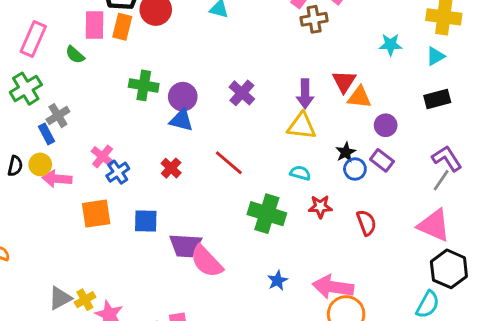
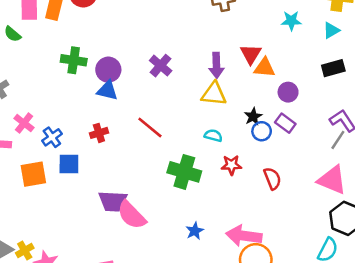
pink cross: (103, 157) -> (24, 123), moved
red cross: (171, 168) -> (99, 133), turned 30
blue square: (146, 221) -> (69, 164), moved

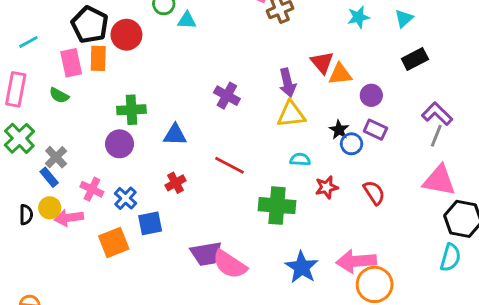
purple circle: (108, 70) -> (120, 144), moved
blue star: (195, 231) -> (302, 267), size x1.6

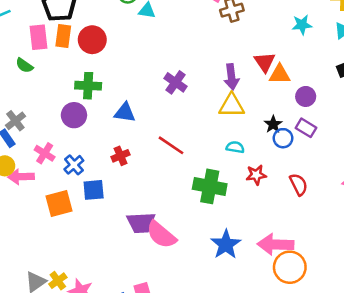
red circle: (126, 35) -> (92, 40), moved

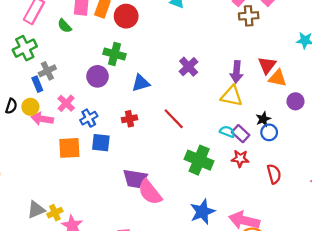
blue triangle: (125, 112) -> (141, 83), turned -36
purple rectangle: (306, 128) -> (241, 134), moved

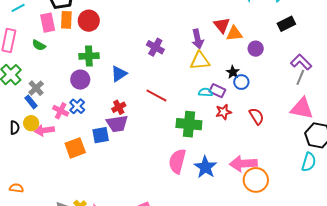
blue cross: (89, 118) -> (77, 106), moved
purple trapezoid: (135, 179) -> (117, 124), moved
pink semicircle: (150, 192) -> (177, 161), moved, turned 70

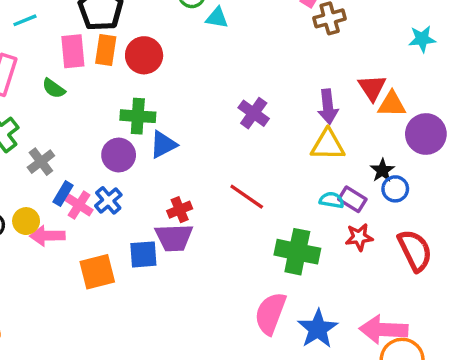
purple circle: (256, 49) -> (426, 134), size x1.5
blue triangle: (119, 74) -> (163, 145), moved
blue rectangle: (31, 102) -> (63, 194), moved, turned 64
red semicircle: (257, 116) -> (415, 250), size x1.4

